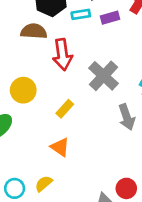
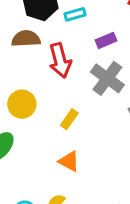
purple rectangle: (110, 18) -> (106, 40), moved

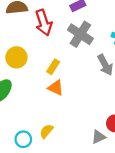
orange triangle: (69, 161) -> (56, 88), moved

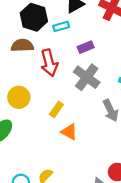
orange triangle: (56, 88) -> (69, 132), moved

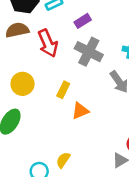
orange triangle: (69, 132) -> (80, 111), turned -42

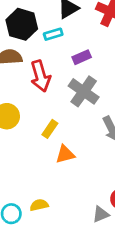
yellow semicircle: (63, 160) -> (39, 205), turned 35

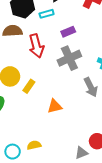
gray cross: (84, 91) -> (69, 58), turned 30
yellow rectangle: (50, 129) -> (29, 86), moved

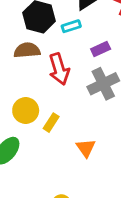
orange triangle: (55, 106) -> (86, 148), turned -49

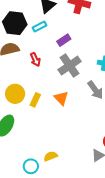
red arrow: (59, 69) -> (35, 59), size x0.6
orange triangle: (86, 148) -> (61, 98), moved

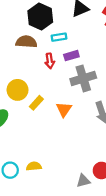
cyan rectangle: (40, 27) -> (59, 37), moved
purple rectangle: (64, 40) -> (71, 56), moved

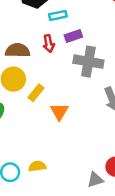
brown semicircle: (26, 42) -> (18, 50), moved
gray cross: (83, 78) -> (88, 62), turned 30
orange triangle: (64, 109) -> (59, 112), moved

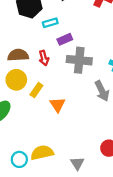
red arrow: (49, 44) -> (44, 58), moved
yellow semicircle: (37, 166) -> (42, 153), size x1.5
gray triangle: (95, 180) -> (77, 163), moved, turned -40

